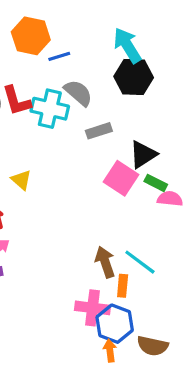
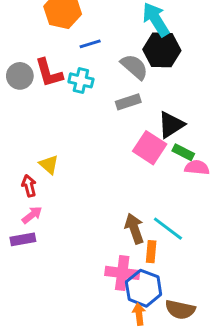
blue line: (59, 56) -> (90, 44), moved
gray semicircle: (78, 93) -> (134, 67), moved
cyan cross: (50, 109) -> (81, 80), size x0.7
yellow triangle: (21, 180) -> (49, 164), moved

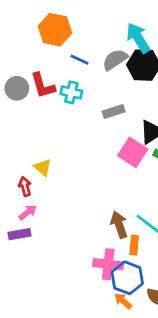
blue line: (90, 44) -> (80, 60), turned 42
gray semicircle: (134, 67) -> (115, 60), moved, turned -75
orange arrow: (139, 314) -> (123, 301), turned -42

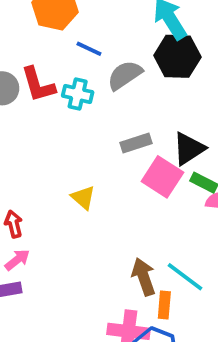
gray semicircle: (115, 60) -> (125, 75), moved
gray rectangle: (114, 111) -> (136, 143), moved
yellow triangle: (43, 167) -> (83, 198), moved

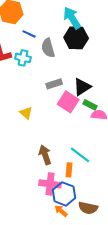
gray semicircle: (125, 75) -> (48, 48), turned -72
brown arrow: (144, 277) -> (45, 155), moved

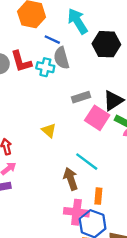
cyan arrow: (72, 18) -> (78, 21), moved
gray semicircle: (48, 48) -> (61, 58), moved
cyan line: (80, 155) -> (87, 162), moved

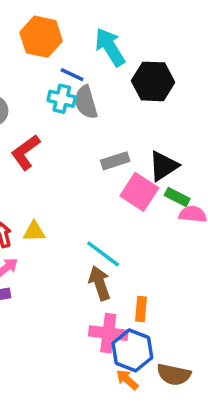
red L-shape: (21, 61) -> (26, 152), moved, turned 70
cyan cross: (45, 67) -> (62, 99), moved
yellow triangle: (49, 130) -> (34, 231), moved, turned -42
cyan line: (87, 162) -> (103, 254), moved

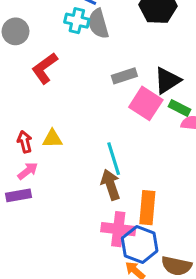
cyan line: (103, 254) -> (114, 159), turned 36
orange rectangle: (141, 309) -> (147, 208), size x1.5

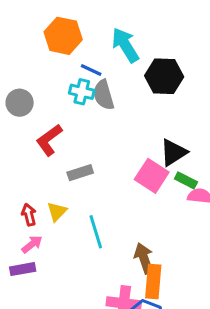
gray rectangle: (124, 76) -> (80, 173), moved
yellow triangle: (52, 139) -> (57, 212), turned -45
cyan line: (114, 159) -> (96, 232), moved
brown arrow: (111, 185) -> (144, 258), moved

